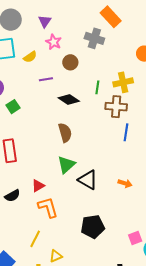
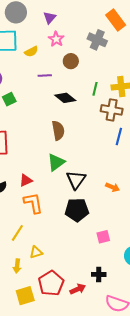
black triangle: (88, 180) -> (76, 180), turned 30
black pentagon: (93, 227) -> (77, 210), moved
pink square: (135, 238) -> (103, 237), moved

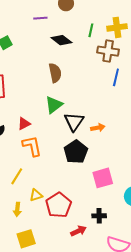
orange arrow: (113, 187) -> (98, 128), moved, turned -32
black pentagon: (77, 210) -> (76, 152), turned -30
pink square: (103, 237) -> (103, 178), size x1.5
red pentagon: (51, 283) -> (59, 205), moved

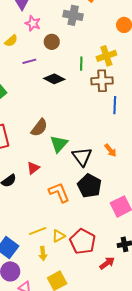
brown semicircle: (55, 73) -> (39, 128), moved, turned 60
orange arrow: (98, 128) -> (110, 150), moved, turned 72
orange L-shape: (32, 146) -> (59, 192), moved
yellow line: (17, 176) -> (38, 231), moved, turned 48

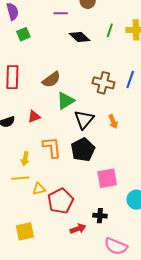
brown cross: (102, 81) -> (103, 83), moved
yellow arrow: (43, 253) -> (25, 159), moved

